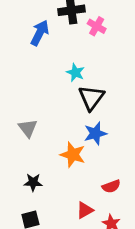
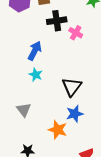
blue arrow: (40, 33) -> (35, 51), moved
cyan star: (75, 73) -> (36, 75), moved

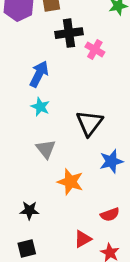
gray triangle: (24, 110) -> (46, 149), moved
blue star: (75, 114) -> (111, 161), moved

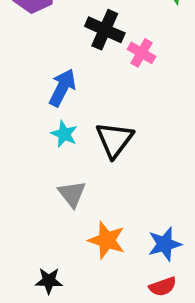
black cross: (69, 33) -> (105, 30), turned 32
black triangle: (89, 123) -> (114, 140), moved
blue star: (111, 161) -> (165, 244), moved

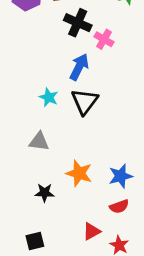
blue arrow: (62, 88) -> (79, 67), moved
gray triangle: (72, 194) -> (39, 142), moved, turned -45
black star: (49, 281) -> (45, 193), moved

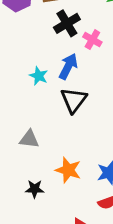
black cross: (78, 23) -> (67, 23), turned 35
cyan star: (49, 97) -> (39, 76), moved

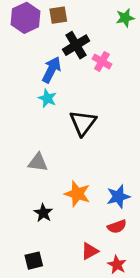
blue arrow: (68, 66) -> (51, 70), moved
black star: (35, 189) -> (43, 213), turned 30

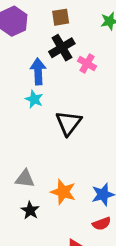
brown square: (58, 15) -> (61, 17), moved
blue arrow: (51, 70) -> (38, 71), turned -30
gray triangle: (38, 162) -> (25, 179), moved

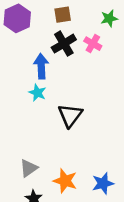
pink cross: (87, 64) -> (93, 44), moved
gray triangle: (25, 179) -> (29, 168), turned -42

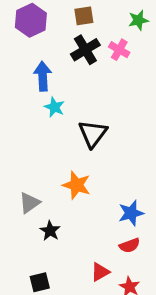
blue arrow: (41, 66) -> (43, 76), moved
gray triangle: (29, 168) -> (29, 203), moved
orange star: (65, 181) -> (77, 185), moved

